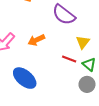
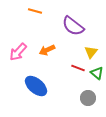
gray circle: (87, 84) -> (88, 98), moved

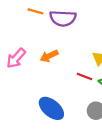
purple semicircle: (73, 26) -> (63, 18), moved, turned -35
blue ellipse: (36, 86) -> (51, 108), moved

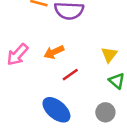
red line: (84, 76) -> (70, 75), moved, turned -56

